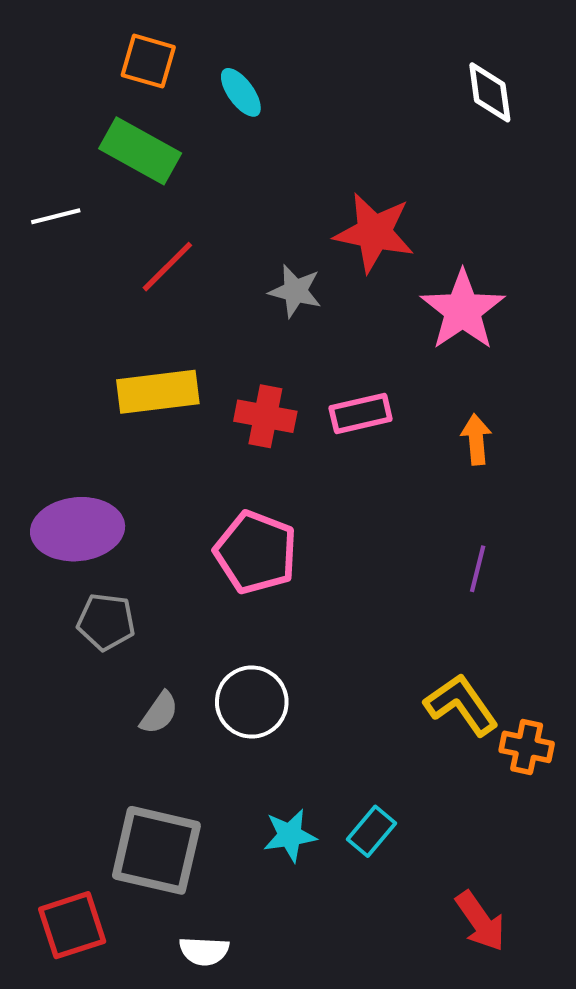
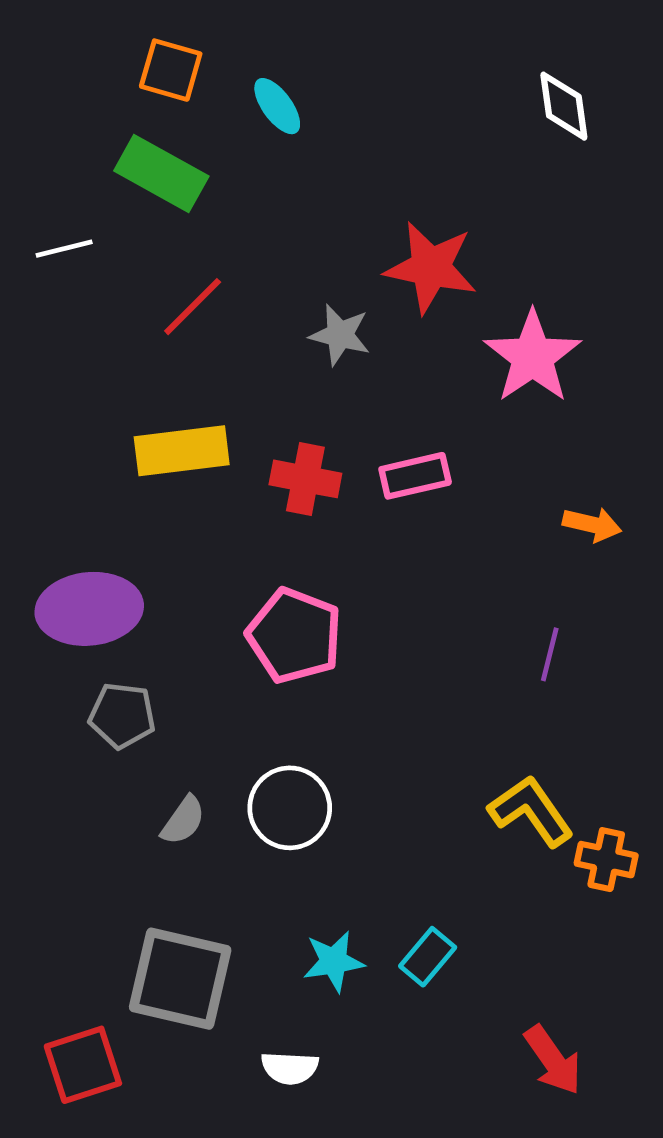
orange arrow: (476, 439) -> (592, 524), moved, turned 108
white semicircle: (204, 951) -> (290, 1068), moved

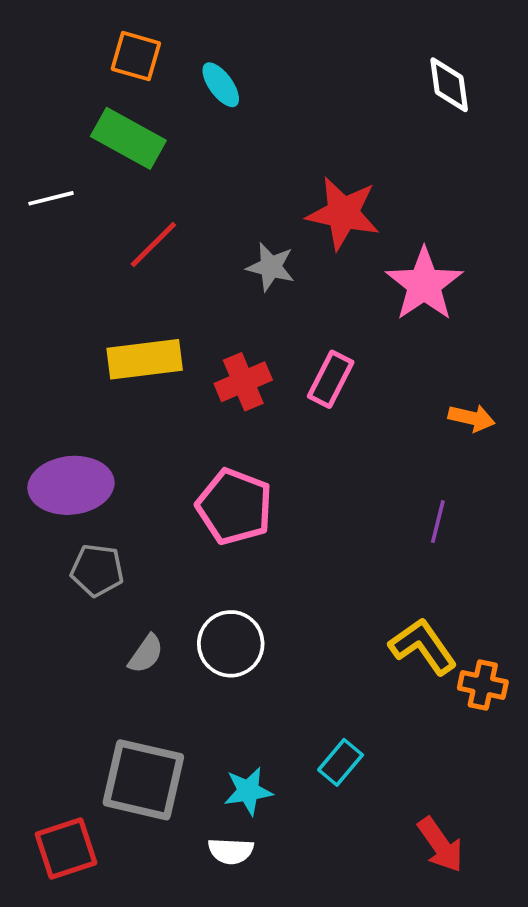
pink rectangle: (415, 476) -> (331, 379), turned -50
red cross: (305, 479) -> (243, 382), turned -34
cyan star: (334, 961) -> (248, 791), moved

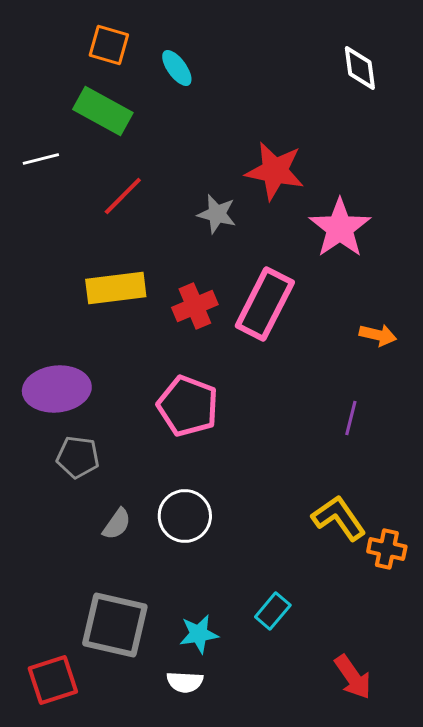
pink rectangle: (331, 379) -> (265, 304), size x1.6

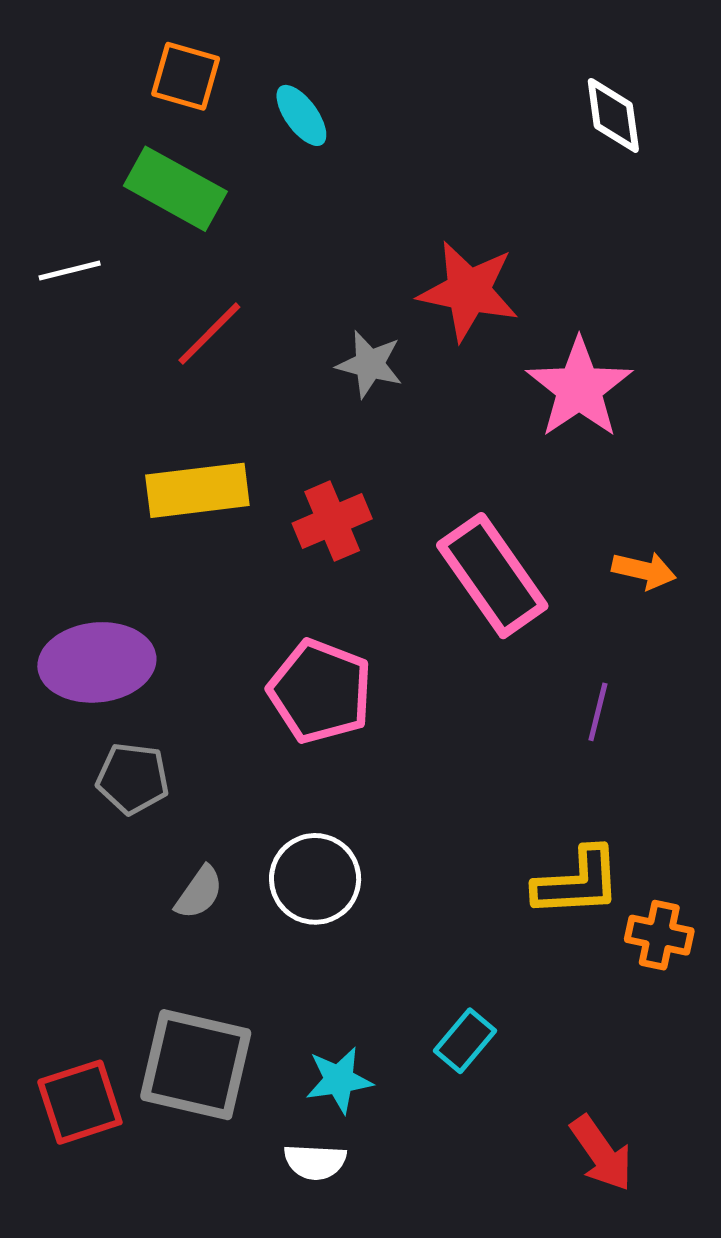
pink rectangle: (265, 304) -> (492, 576), moved, turned -62
yellow L-shape: (339, 518) -> (578, 882), turned 122
red square: (53, 680) -> (80, 1102), moved

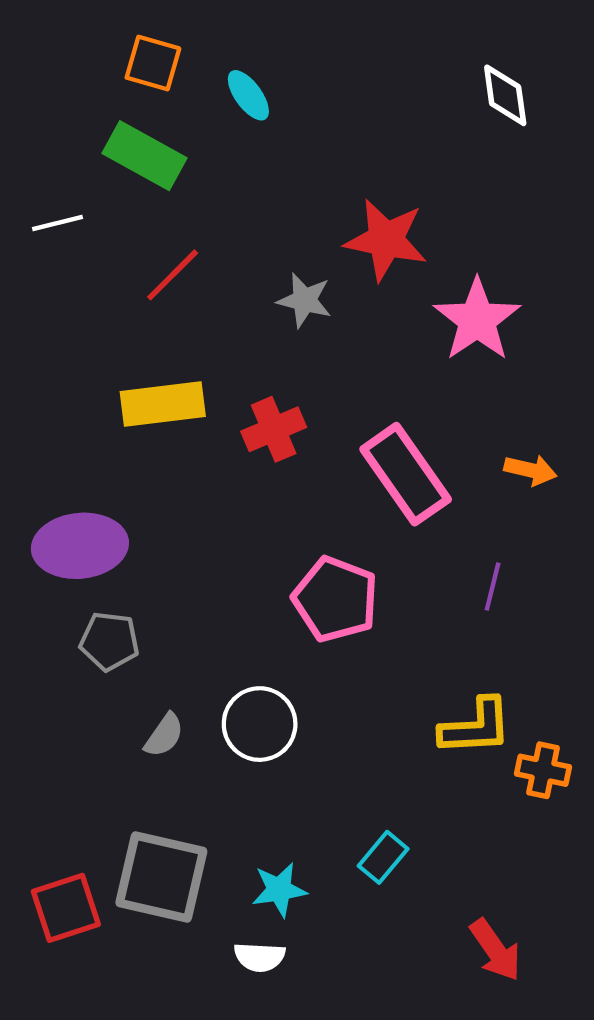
pink pentagon: (320, 691) -> (335, 599), moved

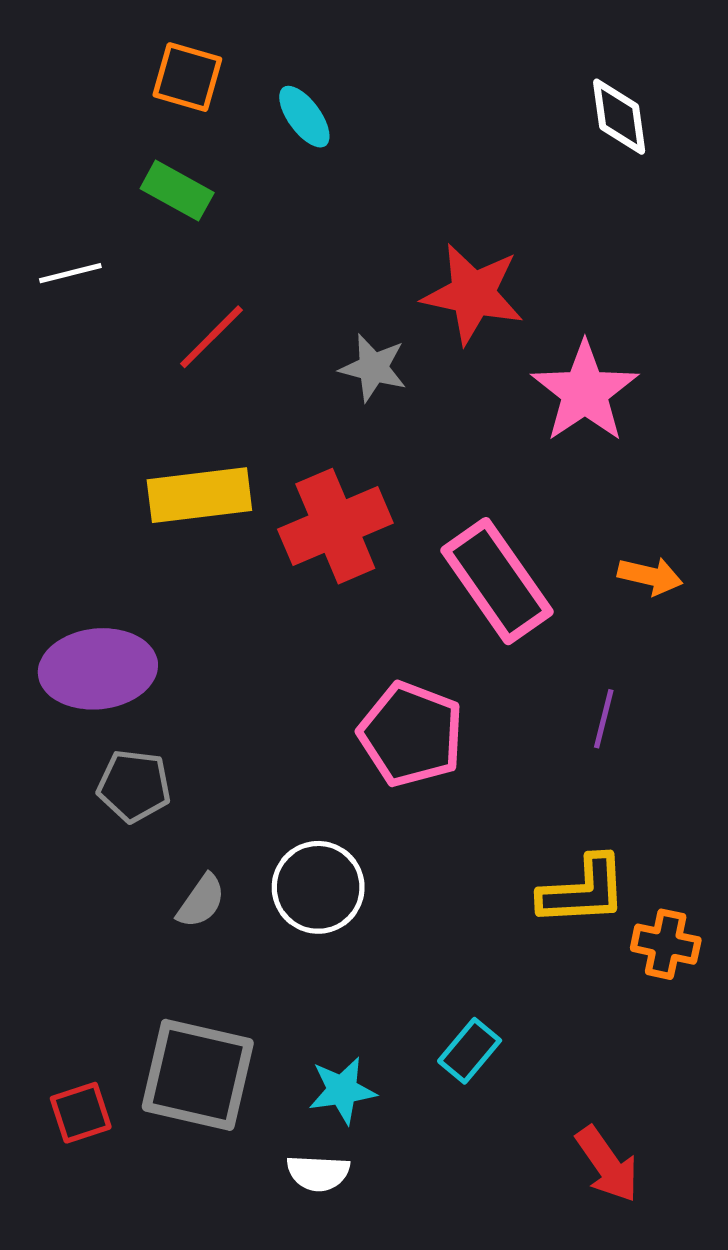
green rectangle: (145, 156) -> (177, 191), size x0.7
red cross: (274, 429) -> (335, 526), size x1.4
red square: (66, 908) -> (81, 1113), size x0.7

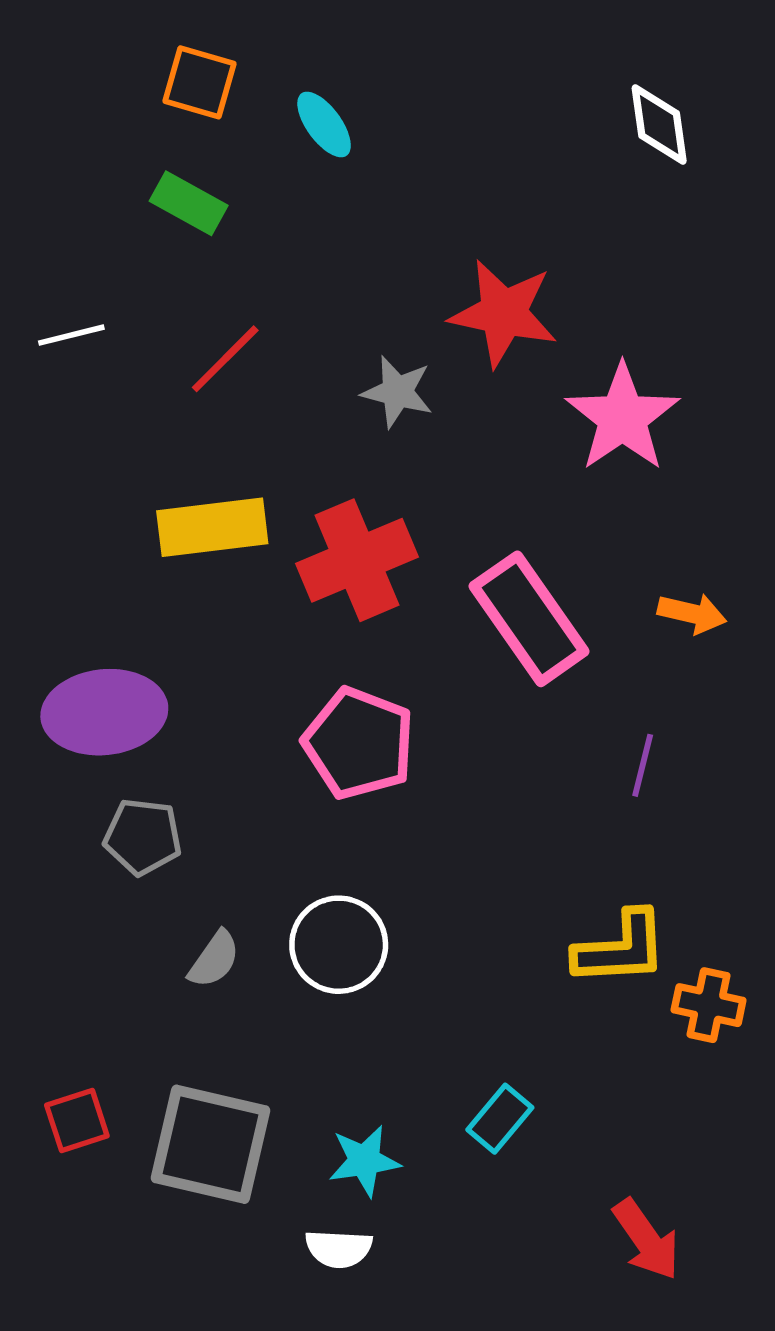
white line: (70, 273) -> (71, 335), moved
pink pentagon: (411, 734) -> (359, 743), moved
red square: (81, 1113) -> (77, 1120), moved

